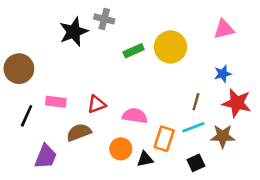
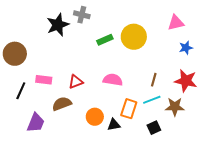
blue star: (223, 74) -> (186, 48), moved
pink semicircle: (135, 116) -> (113, 80), moved

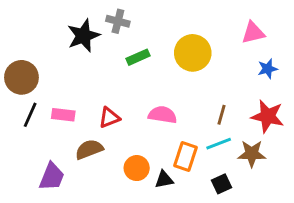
green rectangle: (105, 40) -> (138, 57), moved
black line: (21, 91) -> (30, 115), moved

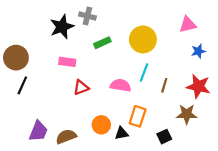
pink rectangle: (63, 115) -> (67, 62), moved
cyan line: (219, 144) -> (144, 73), moved, turned -48
brown semicircle: (89, 149) -> (66, 137), moved

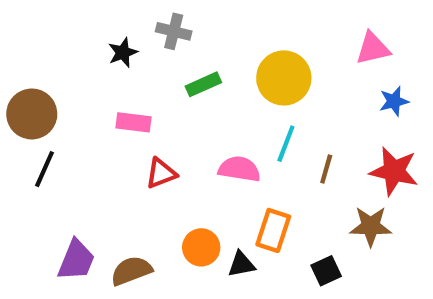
black star: (62, 27) -> (123, 53), size x0.6

